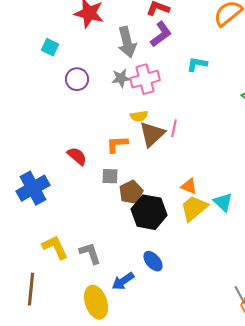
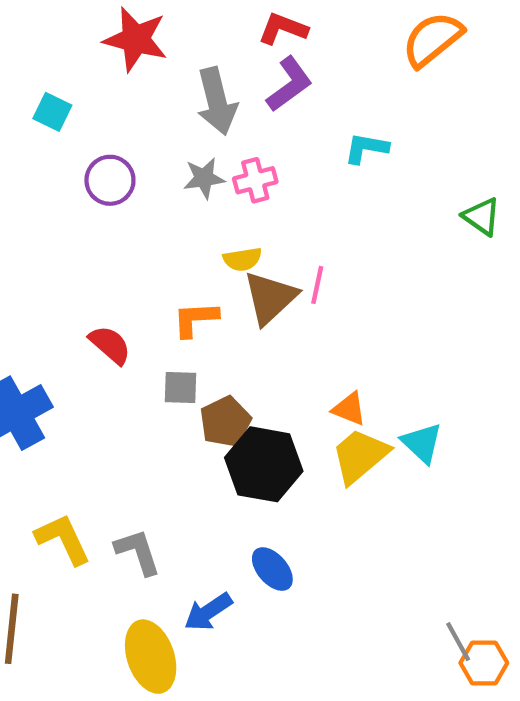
pink cross: (145, 79) -> (255, 180), size x0.7

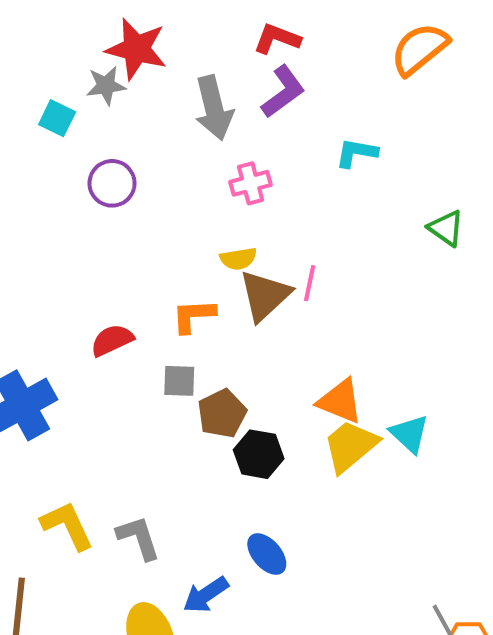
gray star: (204, 178) -> (106, 86), moved
green triangle: (482, 217) -> (446, 228), moved
red semicircle: (110, 345) -> (112, 340), turned -66
orange triangle: (349, 409) -> (340, 401), size x1.4
black hexagon: (264, 464) -> (259, 454), size x0.7

